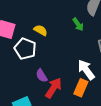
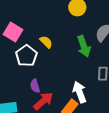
green arrow: (78, 24) -> (84, 46), size x1.5

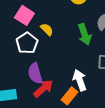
pink square: (13, 32) -> (24, 15), moved
purple semicircle: (35, 86) -> (35, 73), size x1.5

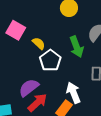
white pentagon: (27, 43) -> (50, 60), moved
purple semicircle: (35, 73) -> (29, 88), turned 70

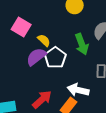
purple semicircle: (29, 88) -> (36, 57), moved
white arrow: (73, 93) -> (78, 90), turned -55

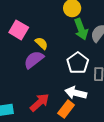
green arrow: (82, 44) -> (81, 29), moved
white pentagon: (55, 58) -> (78, 63), moved

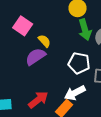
white pentagon: (78, 63) -> (79, 63), turned -30
white arrow: (76, 93) -> (75, 93), turned -45

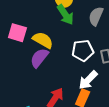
green arrow: (85, 30) -> (65, 15), moved
yellow semicircle: (44, 41) -> (43, 40), size x1.5

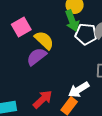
pink square: (17, 33) -> (21, 27), turned 30
white pentagon: (83, 50) -> (86, 34), moved

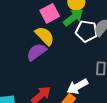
green arrow: (72, 21) -> (73, 17), turned -110
pink square: (21, 27) -> (50, 13), moved

